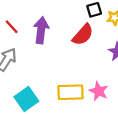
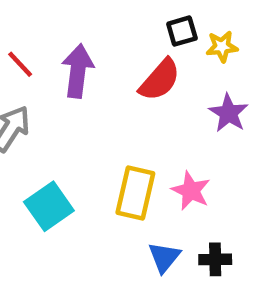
yellow rectangle: (70, 92) -> (135, 193), turned -75

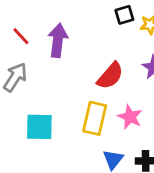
red semicircle: (160, 80) -> (110, 76), moved
cyan square: (49, 206) -> (39, 127), turned 36

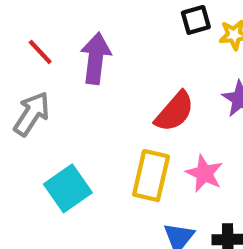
cyan square: (39, 127) -> (68, 188), turned -36

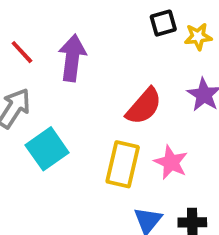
cyan square: (68, 188) -> (47, 149), moved

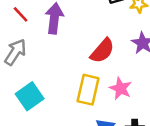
cyan square: (47, 149) -> (30, 96), moved

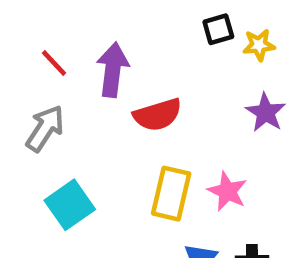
red semicircle: (102, 51) -> (158, 115), moved, turned 32

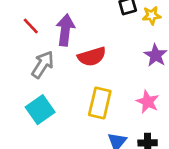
gray arrow: (45, 128) -> (43, 65), moved
pink star: (227, 191) -> (148, 102), moved

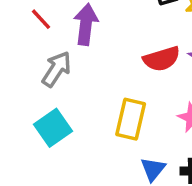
red semicircle: (92, 57) -> (162, 59), moved

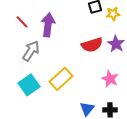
yellow rectangle: (131, 119) -> (61, 79), moved, turned 35

